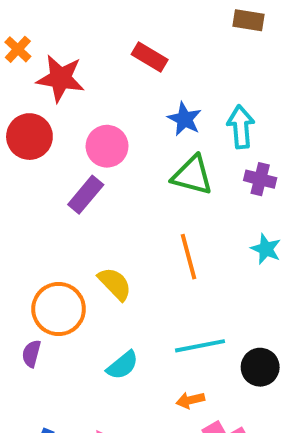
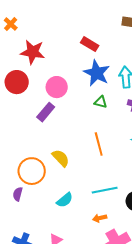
orange cross: (18, 49) -> (11, 24), moved
red rectangle: (150, 57) -> (90, 44), moved
blue star: (185, 119) -> (97, 73), size x1.5
green triangle: (192, 175) -> (101, 102), size x0.6

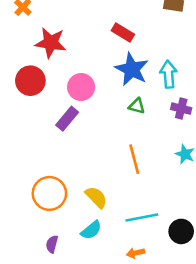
yellow semicircle: (61, 158) -> (96, 197), moved
purple semicircle: (18, 194) -> (52, 244), moved

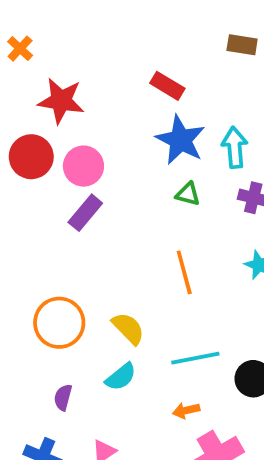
pink circle: (81, 87) -> (83, 166), moved

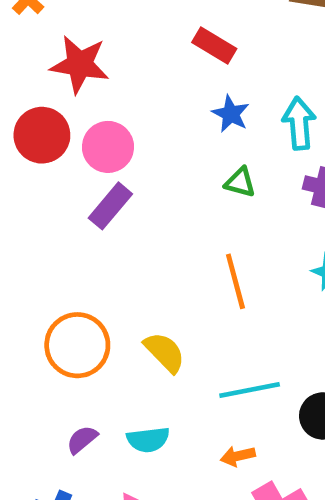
blue star: (180, 140) -> (231, 114), size x0.6
cyan semicircle: (121, 377) -> (148, 440), moved, turned 32
purple semicircle: (63, 397) -> (82, 440), turned 35

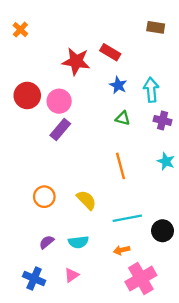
red star: (80, 64) -> (76, 61), moved
orange circle: (77, 345) -> (44, 197), size x0.7

